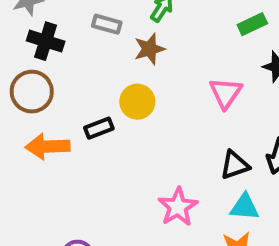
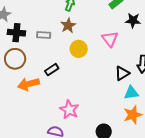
gray rectangle: (107, 24) -> (44, 35), moved
yellow circle: (137, 102) -> (79, 49), moved
pink star: (178, 207) -> (69, 110), moved

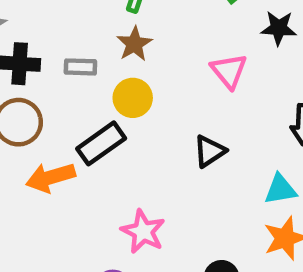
yellow circle: (79, 49) -> (133, 98), moved
black rectangle: (52, 70) -> (101, 143), size x1.5
black triangle: (122, 73) -> (210, 151), moved

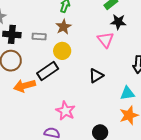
black star: (279, 28) -> (118, 22), moved

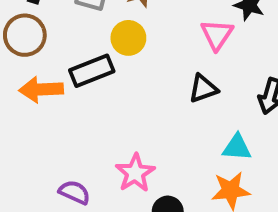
black triangle: (96, 76) -> (203, 89), moved
pink star: (65, 111) -> (135, 173), moved

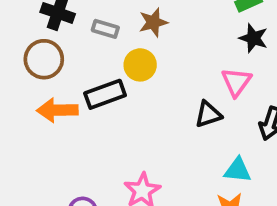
pink triangle: (217, 35) -> (236, 82), moved

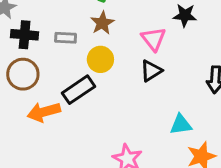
pink triangle: (236, 82) -> (153, 39), moved
black triangle: (208, 114) -> (151, 71), moved
cyan triangle: (238, 170) -> (181, 125), moved

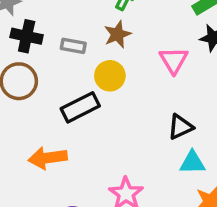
black triangle: (151, 71) -> (180, 127), moved
orange arrow: (44, 112) -> (48, 158), moved

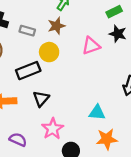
pink triangle: (174, 60) -> (91, 46), turned 36
black triangle: (180, 127) -> (41, 99), moved, turned -30

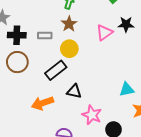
black star: (118, 34) -> (126, 24), moved
black triangle: (41, 99) -> (74, 91), turned -42

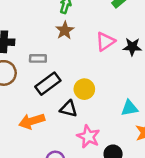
black star: (126, 24) -> (132, 47), moved
gray rectangle: (45, 36) -> (38, 58), moved
yellow circle: (69, 49) -> (84, 89), moved

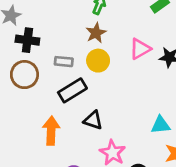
yellow circle: (84, 89) -> (98, 61), moved
orange arrow: (32, 121) -> (51, 131), turned 105

